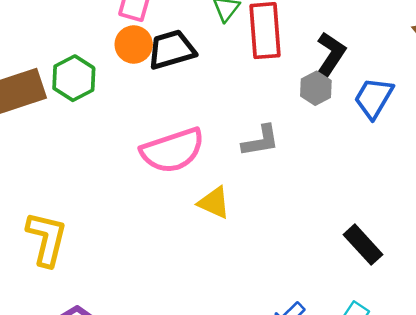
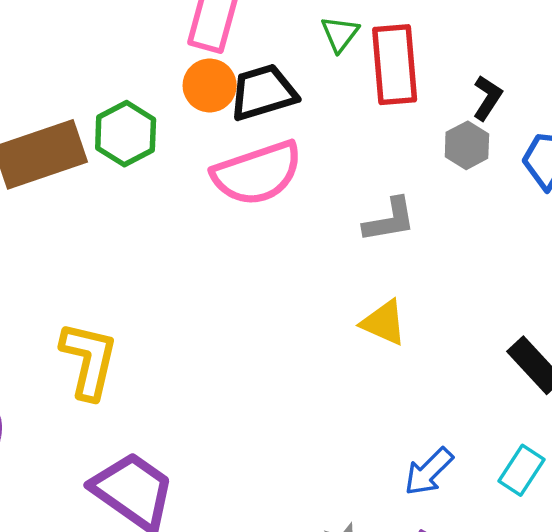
black L-shape: (331, 55) -> (487, 98), size x0.7
pink semicircle: (173, 150) -> (257, 173), moved
yellow triangle: (214, 203) -> (384, 323), moved

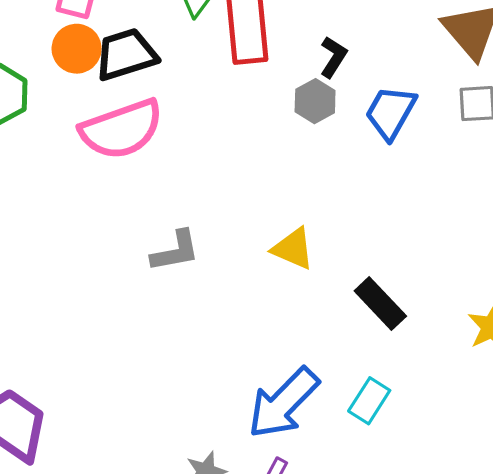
gray L-shape: (389, 220) -> (175, 251), moved
yellow triangle: (384, 323) -> (293, 249), moved
blue arrow: (429, 472) -> (283, 403), size x1.6

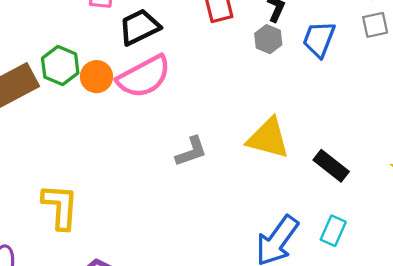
orange circle: (77, 49) -> (96, 77), moved
yellow triangle: (293, 249) -> (268, 138), size x1.5

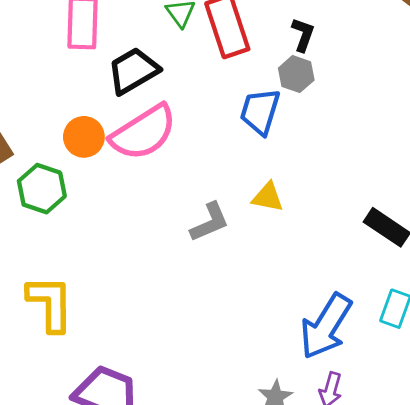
blue trapezoid: (319, 39) -> (260, 111), moved
green hexagon: (60, 66) -> (42, 189), moved
yellow triangle: (268, 138) -> (268, 197), moved, size x0.6

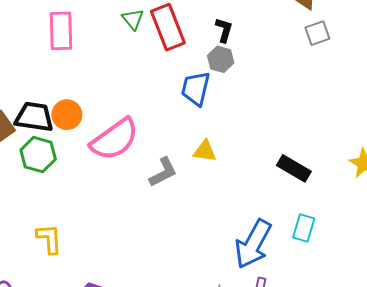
black trapezoid: (133, 71) -> (34, 117), moved, turned 42
pink semicircle: (143, 133) -> (115, 139), moved
yellow L-shape: (50, 303) -> (49, 239), size x0.7

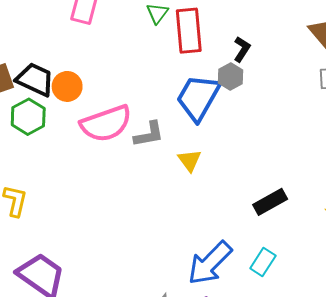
blue trapezoid: (196, 88) -> (198, 97), size x1.4
yellow triangle: (205, 151) -> (189, 160), turned 30
black rectangle: (294, 168) -> (270, 202), turned -76
gray L-shape: (163, 172) -> (149, 134), moved

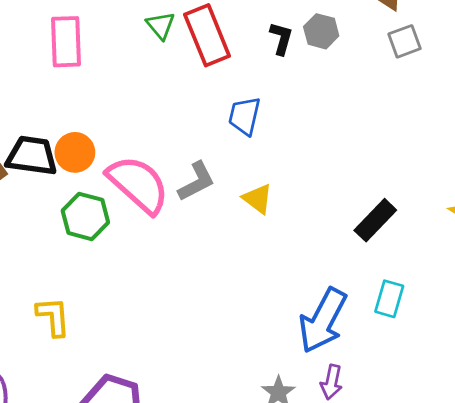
gray hexagon: (230, 76) -> (321, 31), moved
blue trapezoid: (198, 97) -> (244, 116), size x0.6
green hexagon: (28, 117) -> (85, 216), moved
pink semicircle: (106, 124) -> (138, 184), turned -102

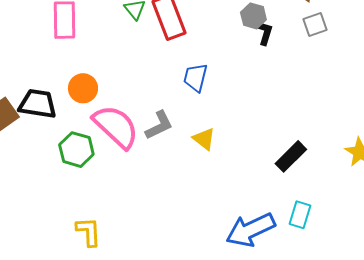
black L-shape: (281, 38) -> (265, 33), moved
orange circle: (75, 152) -> (83, 88), moved
yellow L-shape: (53, 317) -> (89, 232), moved
blue arrow: (323, 321) -> (251, 230), turned 36

